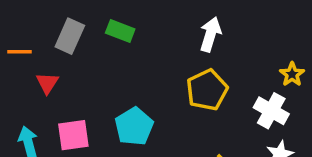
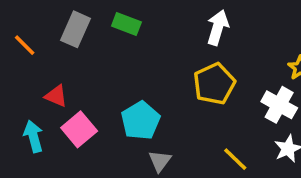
orange line: (19, 52) -> (25, 45), turned 45
red triangle: (47, 83) -> (56, 96), moved, turned -40
pink square: (73, 135) -> (79, 129), turned -32

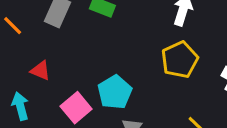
pink square: (79, 129) -> (76, 108), moved

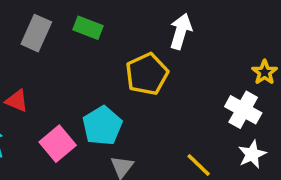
yellow pentagon: (180, 60) -> (147, 74), moved

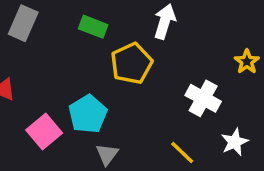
green rectangle: (88, 28) -> (93, 27), moved
white cross: (243, 110) -> (203, 98), moved

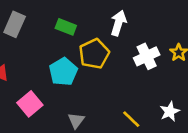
white cross: (203, 98) -> (147, 56), moved, turned 35
cyan pentagon: (88, 114) -> (63, 72), moved

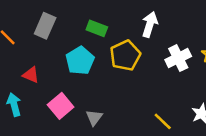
cyan pentagon: (63, 72) -> (80, 61), moved
gray triangle: (76, 120) -> (94, 118), moved

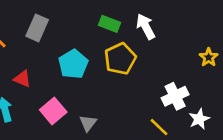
white arrow: (150, 24) -> (146, 27), turned -45
green rectangle: (97, 28) -> (109, 24), moved
white cross: (178, 58) -> (175, 96), moved

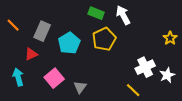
gray rectangle: (37, 28) -> (42, 31), moved
red triangle: (22, 79) -> (31, 54), turned -48
white star: (199, 119) -> (167, 75), moved

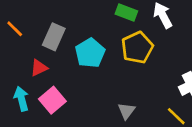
pink square: (54, 78) -> (52, 100), moved
gray triangle: (80, 87) -> (126, 111), moved

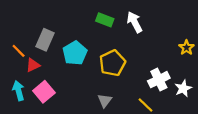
orange line: (15, 29) -> (19, 51), moved
yellow pentagon: (137, 48) -> (112, 63), moved

